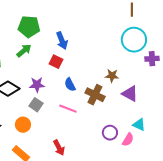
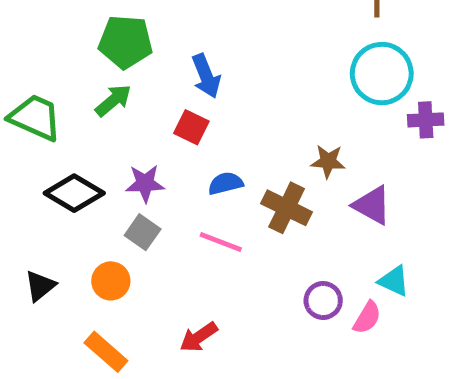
blue semicircle: (70, 85) -> (226, 183), turned 104
red arrow: (59, 148) -> (199, 337), turned 84

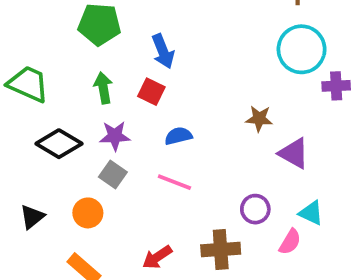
green arrow: (113, 100) -> (103, 88), moved, turned -60
brown cross: (287, 208) -> (221, 250), moved, turned -30
purple circle: (323, 300) -> (255, 209), moved

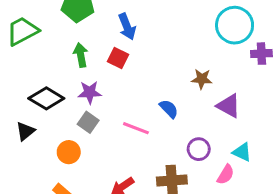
green trapezoid: (28, 84) -> (22, 31), moved, turned -52
blue semicircle: (178, 136) -> (169, 109), moved, turned 60
black triangle: (32, 217) -> (25, 131), moved

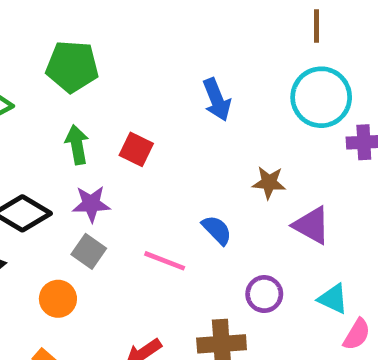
blue arrow: (127, 27) -> (217, 100), moved
pink semicircle: (226, 175) -> (357, 334), moved

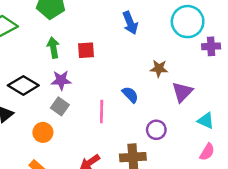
red square: (136, 149) -> (86, 50), turned -30
purple triangle: (312, 225) -> (182, 92), turned 45
pink line: (165, 261) -> (102, 112), turned 70
cyan triangle: (333, 299) -> (206, 121), moved

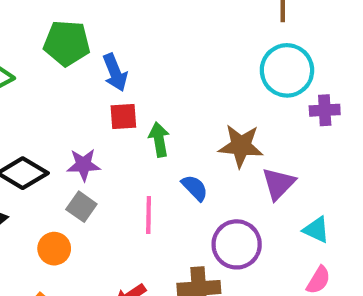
blue arrow: (130, 23) -> (115, 72), moved
green arrow: (53, 48) -> (159, 140), moved
brown star: (159, 69) -> (241, 146), size x1.5
purple circle: (156, 130) -> (237, 244), size x1.5

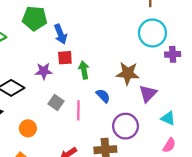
purple star: (84, 165) -> (44, 71), moved
gray square: (81, 207) -> (56, 103), moved

